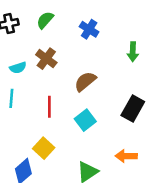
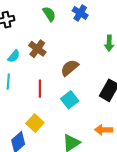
green semicircle: (45, 20) -> (49, 14), moved, turned 105
blue cross: (89, 29) -> (80, 13), moved
cyan semicircle: (18, 68) -> (14, 56), turned -32

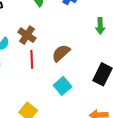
red line: (40, 89) -> (32, 59), moved

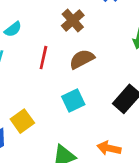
brown cross: (27, 35) -> (73, 21), moved

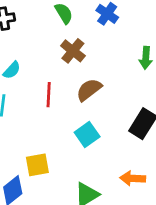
yellow square: (22, 121) -> (37, 165), turned 35

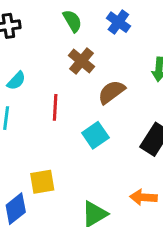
brown semicircle: (89, 90) -> (112, 92), moved
cyan square: (87, 134) -> (95, 135), moved

